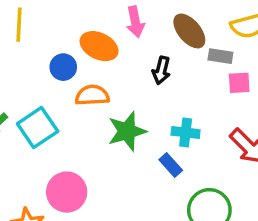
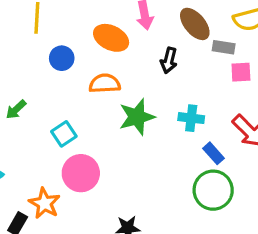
blue circle: (63, 67) -> (62, 58), moved
cyan square: (38, 127) -> (64, 134), moved, size x0.7
blue rectangle: (171, 165) -> (214, 153), moved

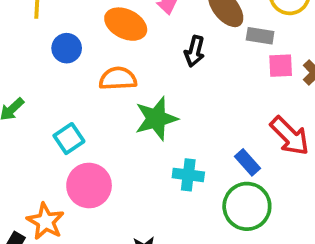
cyan cross: (191, 118) -> (188, 175), moved

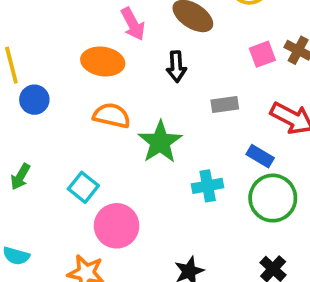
gray rectangle: (260, 36) -> (225, 104), moved
blue circle: (67, 48) -> (34, 100), moved
orange semicircle: (118, 79) -> (112, 116), turned 33

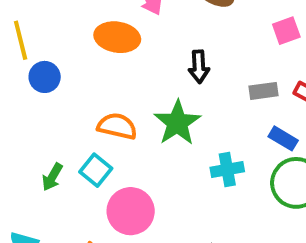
black arrow: (176, 67) -> (199, 67), moved
gray rectangle: (225, 104) -> (263, 91), moved
orange semicircle: (112, 116) -> (117, 126), moved
green arrow: (20, 177) -> (52, 177), moved

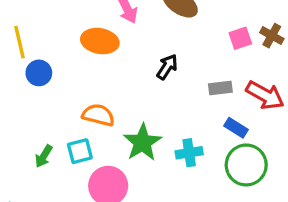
black arrow: (199, 67) -> (167, 67), turned -145
green star: (177, 123) -> (142, 142), moved
cyan square: (96, 170) -> (80, 151), turned 35

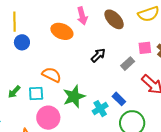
gray rectangle: (220, 88) -> (128, 64), moved, turned -48
blue rectangle: (236, 128) -> (119, 99), moved
cyan cross: (189, 153) -> (100, 109), turned -35

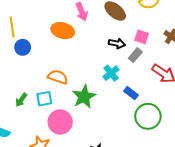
pink square: (145, 48) -> (142, 37), moved, turned 32
black arrow: (98, 55) -> (117, 43), moved, turned 63
cyan cross: (100, 109) -> (111, 73), moved

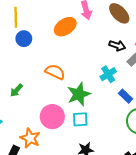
orange ellipse: (63, 31) -> (65, 27), turned -55
cyan square: (44, 99) -> (80, 119), moved

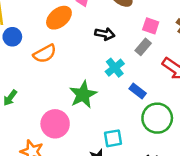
black arrow: (117, 46) -> (105, 34), moved
orange semicircle: (55, 72) -> (45, 54), moved, turned 132
cyan square: (80, 119) -> (113, 138), moved

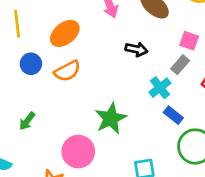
orange ellipse: (59, 18) -> (65, 33), moved
blue circle: (12, 37) -> (31, 64), moved
cyan cross: (115, 68) -> (160, 88), moved

